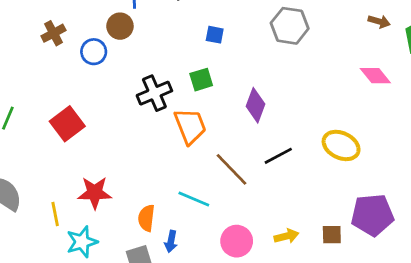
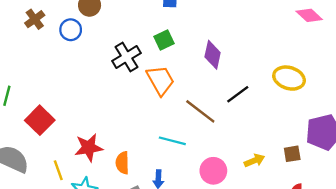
red square: (67, 124) -> (40, 120), moved
orange semicircle: (146, 218) -> (122, 163), moved

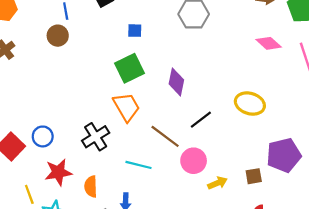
blue circle: (71, 30) -> (43, 136), moved
green square: (164, 40) -> (129, 68), size x1.5
black cross: (126, 57) -> (96, 137), moved
pink circle: (213, 171) -> (194, 161), moved

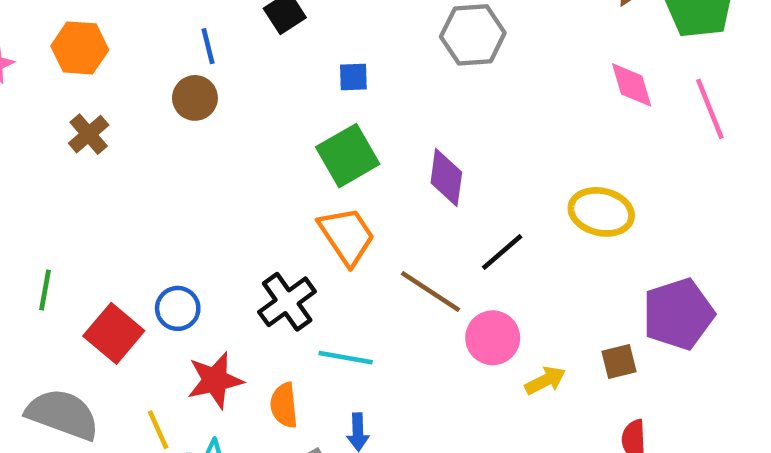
pink diamond: (269, 43) -> (632, 85), turned 35
cyan line: (139, 165) -> (346, 358), moved

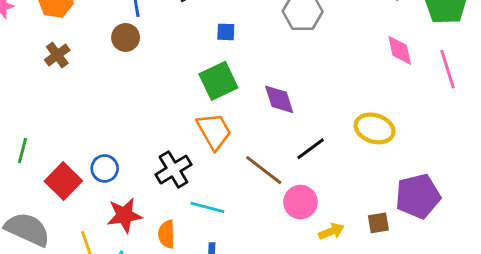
purple diamond: (446, 177) -> (279, 99), turned -30

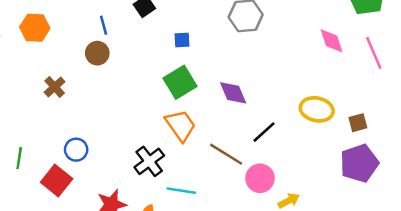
brown cross: (57, 55) -> (55, 87), moved
blue circle: (105, 168) -> (76, 150), moved
brown square: (378, 223) -> (358, 123), moved

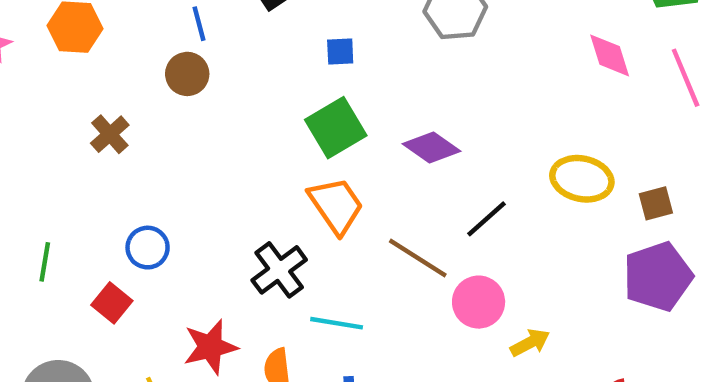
purple diamond: (233, 93) -> (431, 148), turned -32
red square: (57, 181) -> (112, 303), size x0.7

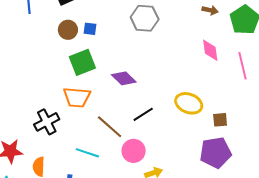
brown circle: (187, 74) -> (68, 30), moved
orange trapezoid: (336, 205) -> (77, 97), turned 120
cyan line: (337, 323) -> (87, 153), moved

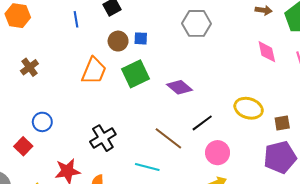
orange trapezoid: (77, 97) -> (94, 71), moved, turned -68
pink circle: (134, 151) -> (218, 153), moved

